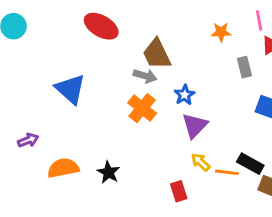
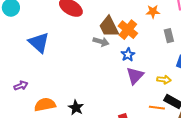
blue triangle: (71, 89) -> (39, 43), moved
orange cross: (142, 108) -> (128, 30), moved
yellow arrow: (201, 162) -> (164, 80), moved, turned 144

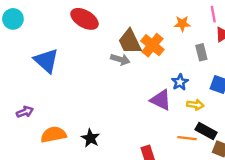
blue star: (128, 55) -> (180, 82), moved
purple triangle: (135, 76) -> (161, 100), turned -48

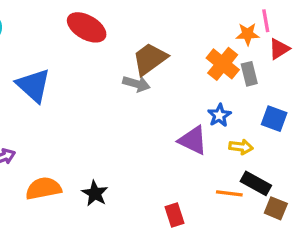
orange star: (182, 24) -> (248, 34), moved
brown trapezoid: (130, 42) -> (150, 59), turned 80
orange cross: (152, 45) -> (223, 64), moved

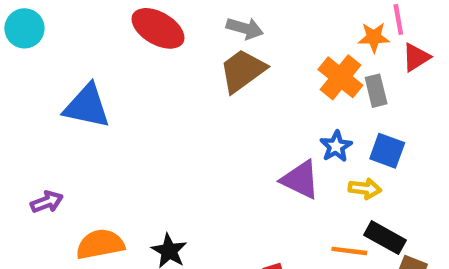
gray arrow: (136, 84) -> (245, 28), moved
blue triangle: (33, 85) -> (87, 106), turned -30
blue square: (274, 119) -> (387, 151), moved

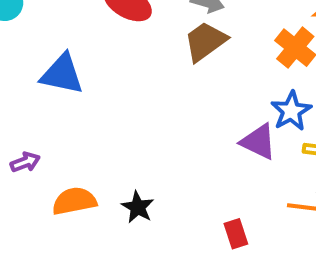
blue star: (336, 146) -> (291, 111), size x1.4

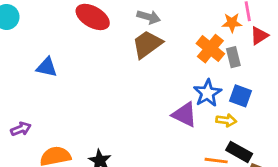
blue triangle: (62, 74) -> (47, 67), size x0.7

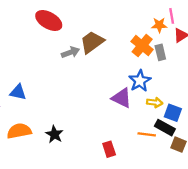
gray arrow: (149, 17) -> (70, 52), moved, turned -36
blue triangle: (47, 67) -> (18, 92), moved
blue square: (241, 96) -> (173, 113), moved

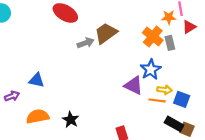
black rectangle: (165, 128) -> (174, 124), moved
orange line: (147, 134) -> (157, 100), moved

